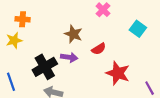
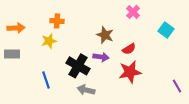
black cross: (45, 67) -> (78, 66), turned -30
red star: (118, 73) -> (130, 72), moved, turned -30

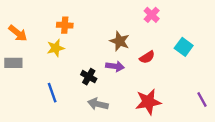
orange arrow: (16, 28) -> (18, 33), turned 42
cyan square: (166, 30) -> (184, 47), moved
black cross: (78, 66) -> (89, 77), size x0.6
red star: (130, 72) -> (148, 102), moved

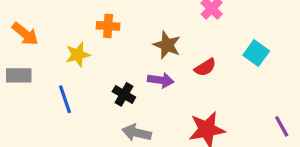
orange cross: (65, 25) -> (108, 26), moved
blue line: (52, 93) -> (65, 99), moved

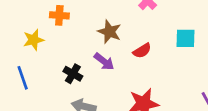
cyan square: (256, 53) -> (186, 38), turned -35
purple arrow: (161, 80) -> (104, 62), turned 30

